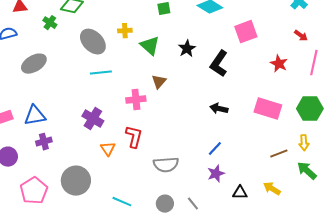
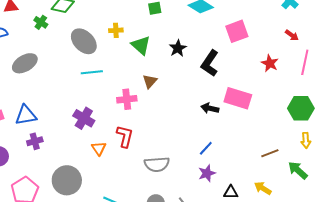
pink rectangle: (268, 109) -> (238, 98), moved
yellow arrow: (304, 143) -> (306, 140), moved

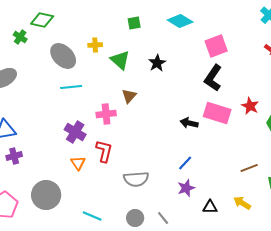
black L-shape: (210, 63) -> (213, 78), moved
red star: (270, 63) -> (250, 106), moved
purple cross: (84, 118) -> (75, 132), moved

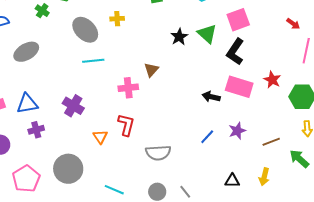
green triangle: (120, 60) -> (207, 34), moved
purple cross: (75, 132) -> (73, 106), moved
purple star: (186, 188) -> (237, 131), moved
yellow arrow: (242, 203) -> (264, 177), turned -108

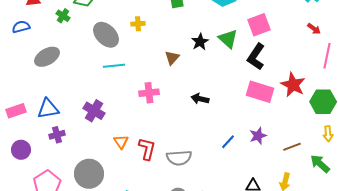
brown triangle: (151, 70) -> (172, 58), moved
red star: (272, 80) -> (293, 85), size x1.4
black arrow: (211, 97) -> (200, 99), moved
red L-shape: (126, 125) -> (147, 149), moved

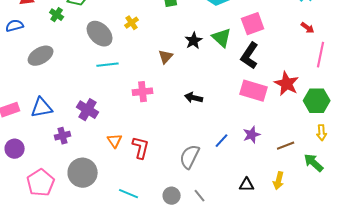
yellow cross: (138, 24) -> (132, 23), turned -32
purple cross: (57, 135) -> (63, 136), moved
gray semicircle: (179, 158) -> (190, 157), moved, turned 120

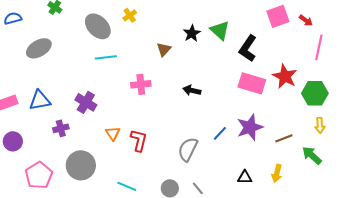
pink square: (253, 24) -> (278, 16), moved
purple star: (252, 135) -> (250, 127), size x1.5

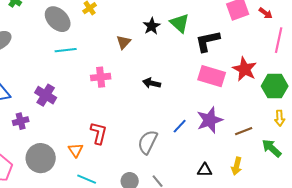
black L-shape: (248, 48) -> (208, 41), turned 44
orange triangle: (113, 133) -> (76, 150), moved

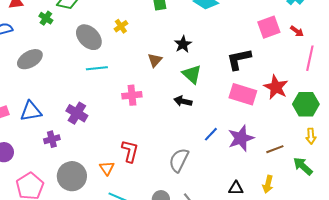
green triangle: (180, 23) -> (192, 74), moved
blue line: (180, 126) -> (211, 134), moved

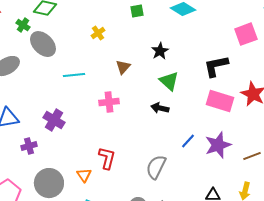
gray ellipse: (89, 37) -> (43, 44), moved
brown triangle: (155, 60) -> (123, 67), moved

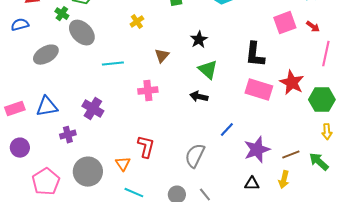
black L-shape: (216, 66) -> (255, 55), turned -72
purple star: (218, 145) -> (257, 150), moved
brown line: (252, 156) -> (291, 155), moved

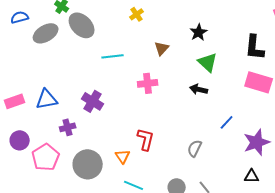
gray ellipse: (46, 55) -> (46, 33), moved
gray semicircle: (195, 156) -> (195, 148), size x0.7
pink pentagon: (46, 182) -> (46, 157), moved

